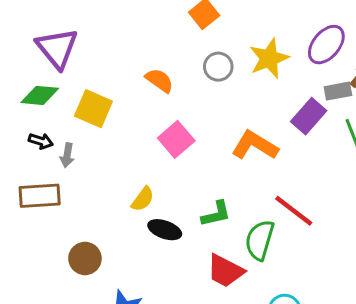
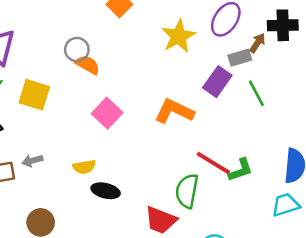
gray circle: (218, 67) -> (77, 50), moved
gray arrow: (67, 155) -> (32, 161), moved, turned 72
yellow semicircle: (143, 199) -> (84, 167), turned 50
green L-shape: (216, 214) -> (241, 170), moved

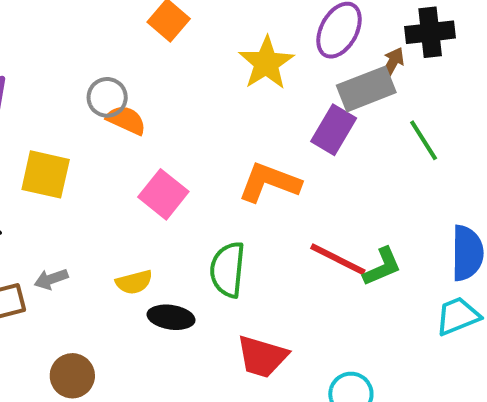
gray rectangle: (240, 58) -> (366, 89), size x1.5
green line: (256, 93) -> (424, 140), moved
green semicircle: (187, 191) -> (228, 270), moved

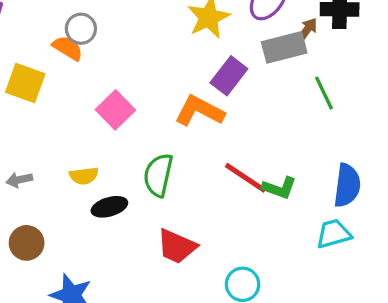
orange semicircle: (126, 120) -> (68, 48), moved
purple rectangle: (334, 130) -> (229, 76), moved
green L-shape: (382, 267) -> (279, 188), turned 36
gray arrow: (51, 279) -> (19, 180), moved
black ellipse: (171, 317) -> (109, 207), turned -32

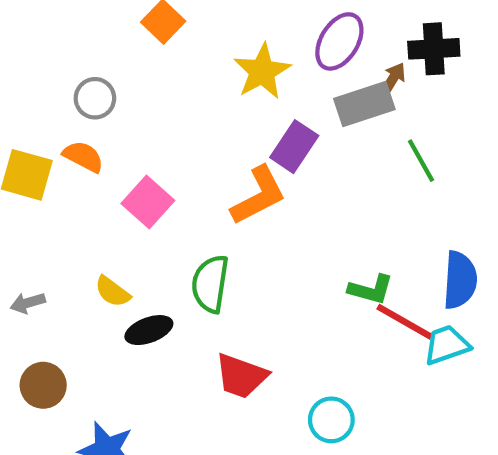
orange semicircle: (68, 48) -> (83, 157), moved
orange L-shape: (199, 111) -> (259, 196), turned 129
yellow semicircle: (84, 176) -> (112, 292), turned 48
red line: (245, 178) -> (405, 322), moved

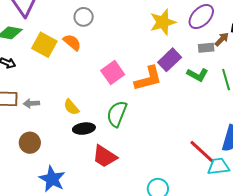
gray rectangle: (364, 104) -> (206, 48), size x0.6
pink square: (148, 202) -> (113, 73), moved
green L-shape: (371, 290) -> (197, 75), moved
red trapezoid: (241, 376) -> (105, 156), moved

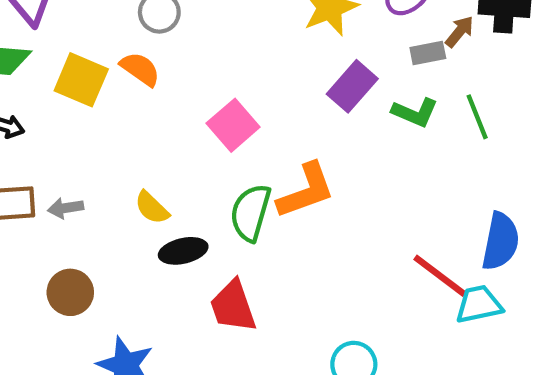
orange L-shape: (148, 79) -> (306, 191), moved
red trapezoid: (105, 156) -> (233, 306), turned 44

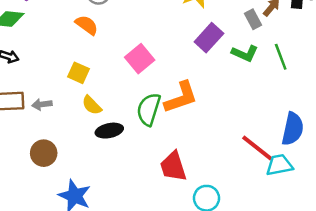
gray rectangle: (428, 53) -> (253, 19), turned 72
yellow square: (81, 80) -> (79, 73), moved, size x0.7
red trapezoid: (233, 306) -> (173, 166), moved

